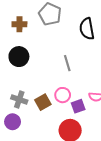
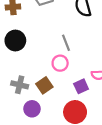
pink circle: (63, 95) -> (60, 63), moved
purple circle: (13, 122) -> (32, 109), moved

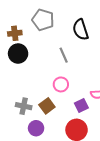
black circle: (15, 40) -> (18, 54), moved
gray line: (66, 43) -> (64, 55), moved

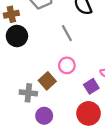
brown square: (47, 106) -> (47, 81), moved

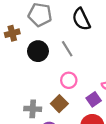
black circle: (17, 36) -> (38, 51), moved
brown square: (47, 81) -> (59, 104), moved

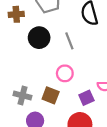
brown square: (59, 104) -> (51, 95), turned -35

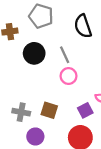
pink circle: (65, 73) -> (69, 76), moved

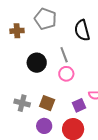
black circle: (34, 53) -> (37, 63), moved
purple circle: (35, 136) -> (44, 126), moved

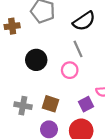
black semicircle: (82, 30) -> (84, 21), turned -105
gray line: (64, 55) -> (78, 49), moved

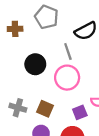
gray line: (78, 49) -> (68, 51), moved
pink circle: (70, 70) -> (67, 78), size x1.5

